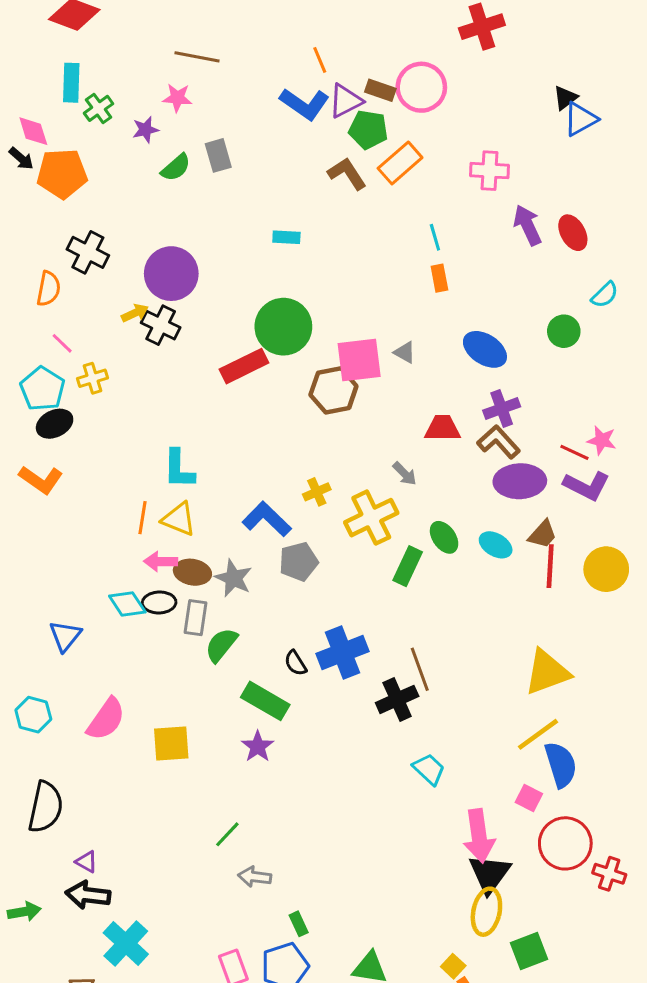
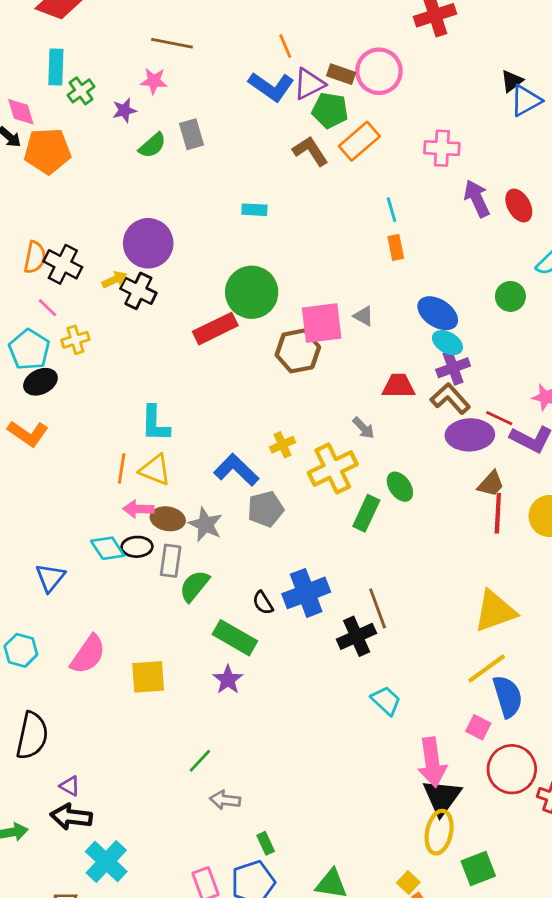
black cross: (88, 252) -> (63, 264), moved
red line: (574, 452) -> (499, 418), moved
cyan ellipse: (496, 545) -> (447, 343), moved

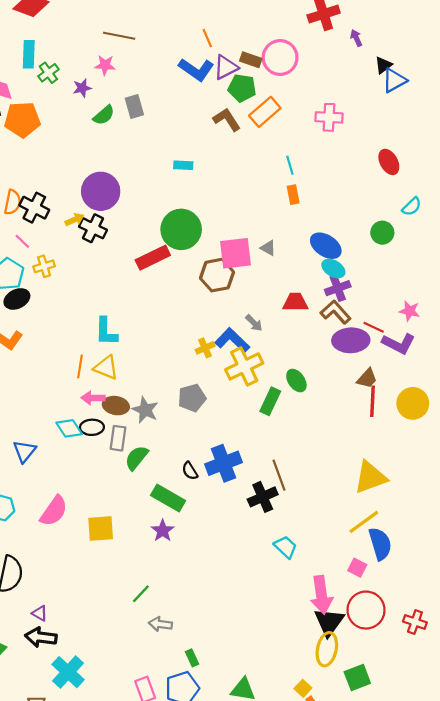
purple arrow: (477, 199) -> (356, 38), moved, size x0.6
gray arrow: (364, 428) -> (254, 323), moved
blue L-shape: (236, 470) -> (232, 340), moved
red circle: (512, 769) -> (366, 610), moved

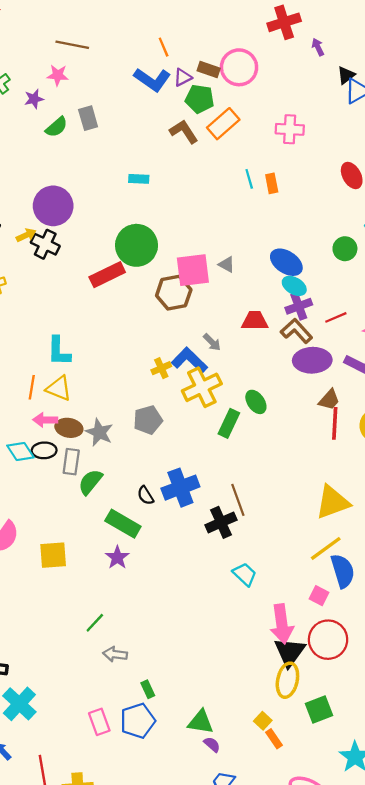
purple triangle: (226, 67) -> (183, 77), size x0.7
orange rectangle: (293, 195) -> (272, 183), moved
red line: (374, 327) -> (336, 317), moved, turned -48

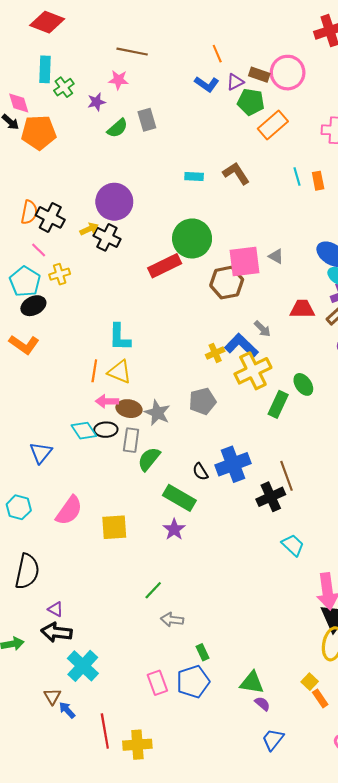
blue L-shape: (152, 80) -> (207, 84), size x0.7
brown L-shape: (184, 132) -> (236, 173), moved

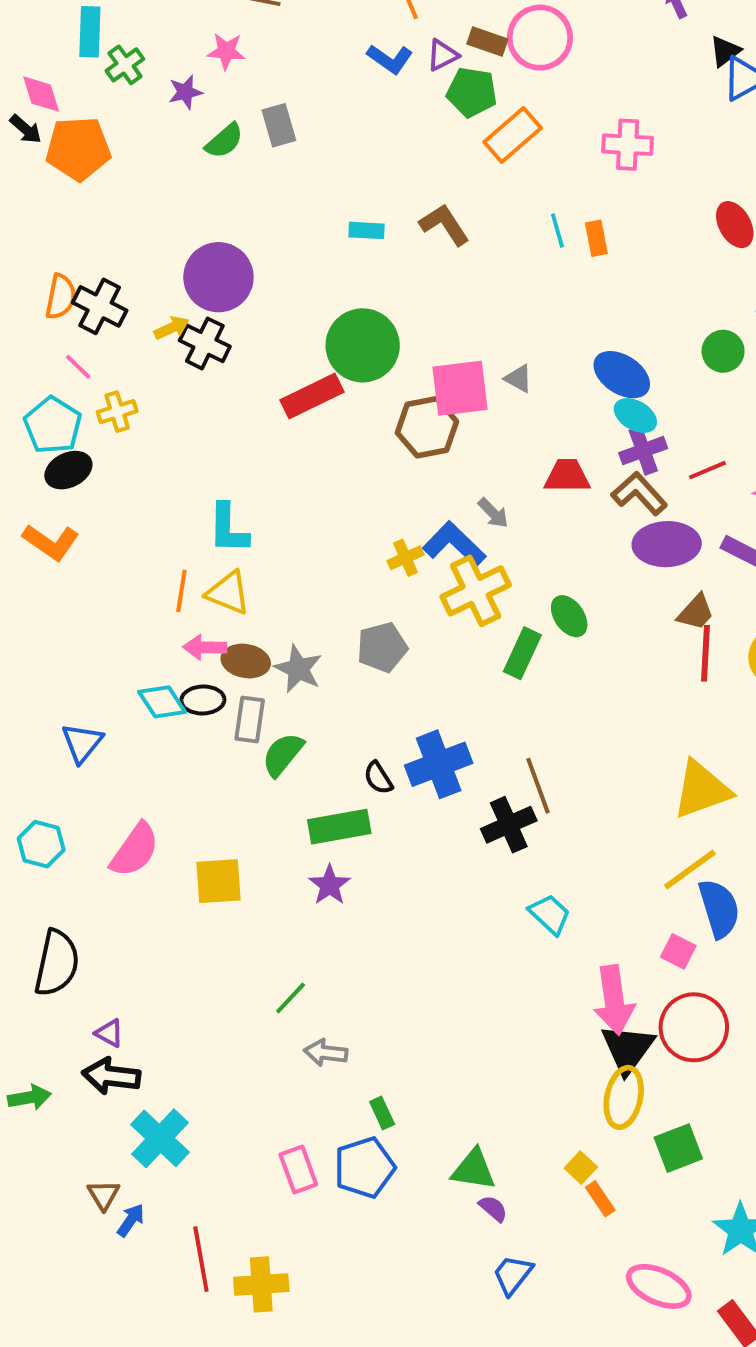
green rectangle: (179, 498) -> (339, 827), turned -40
blue arrow: (67, 710) -> (131, 1220), turned 78

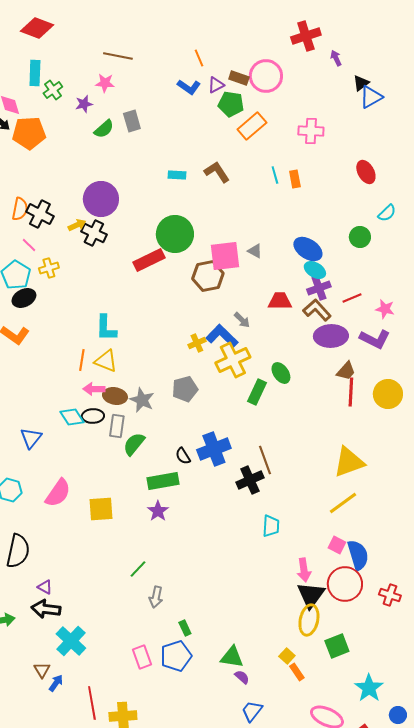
blue semicircle: (719, 908) -> (358, 555), moved
cyan trapezoid: (550, 914) -> (271, 526), turned 50
pink arrow: (614, 1000) -> (304, 570), size x0.7
gray arrow: (326, 1053) -> (156, 597), turned -85

